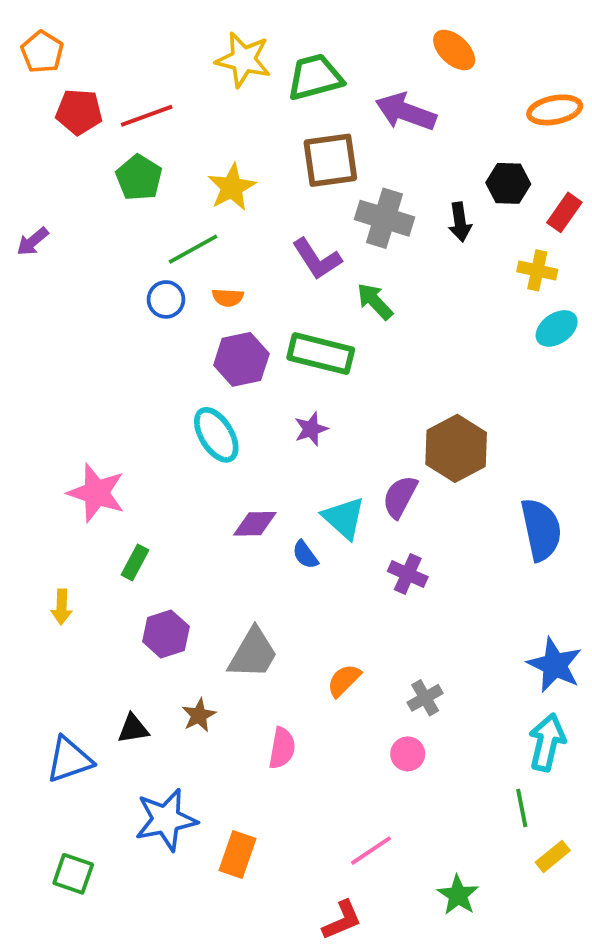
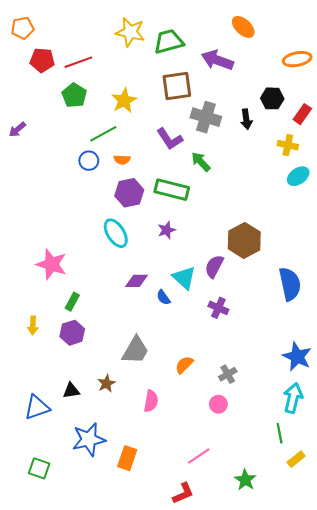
orange pentagon: (42, 52) -> (22, 28), turned 30
purple hexagon: (166, 634) -> (72, 333), moved

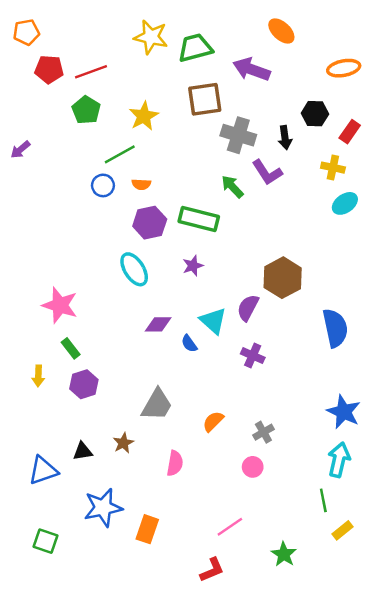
purple L-shape: (170, 139) -> (267, 172), moved
green rectangle: (72, 302) -> (71, 348), moved, turned -66

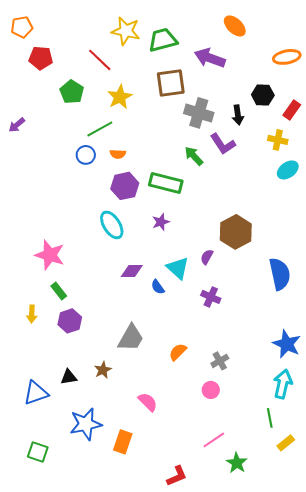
red line: (91, 72) -> (100, 60), moved, turned 64
purple semicircle: (248, 308) -> (207, 257), size x0.7
pink semicircle: (175, 463) -> (148, 402), moved, turned -55
pink line: (230, 527) -> (214, 440), moved

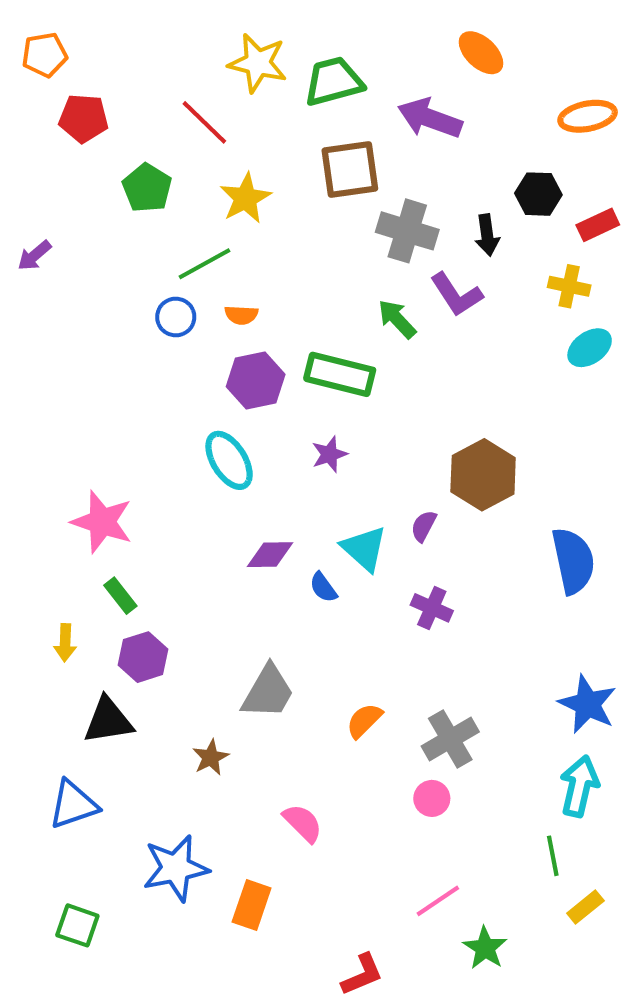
red rectangle: (292, 110) -> (598, 225), turned 30
gray cross: (220, 361) -> (450, 739), size x1.5
black triangle: (69, 377) -> (108, 721), moved, size x1.5

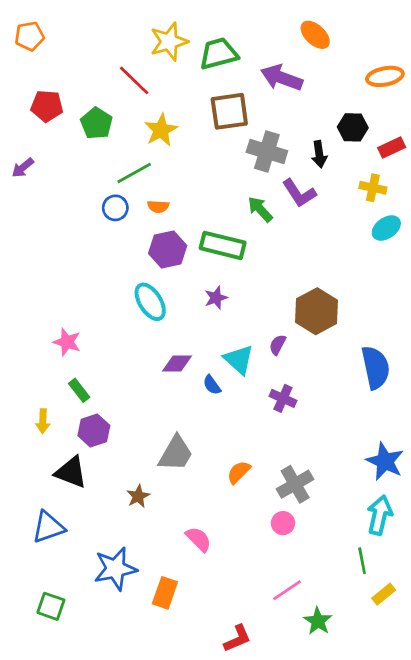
yellow star: (258, 63) -> (169, 42), turned -30
red pentagon: (84, 118) -> (47, 106), moved
pink star: (102, 522) -> (67, 342), size x0.7
black triangle: (108, 721) -> (71, 472), turned 30

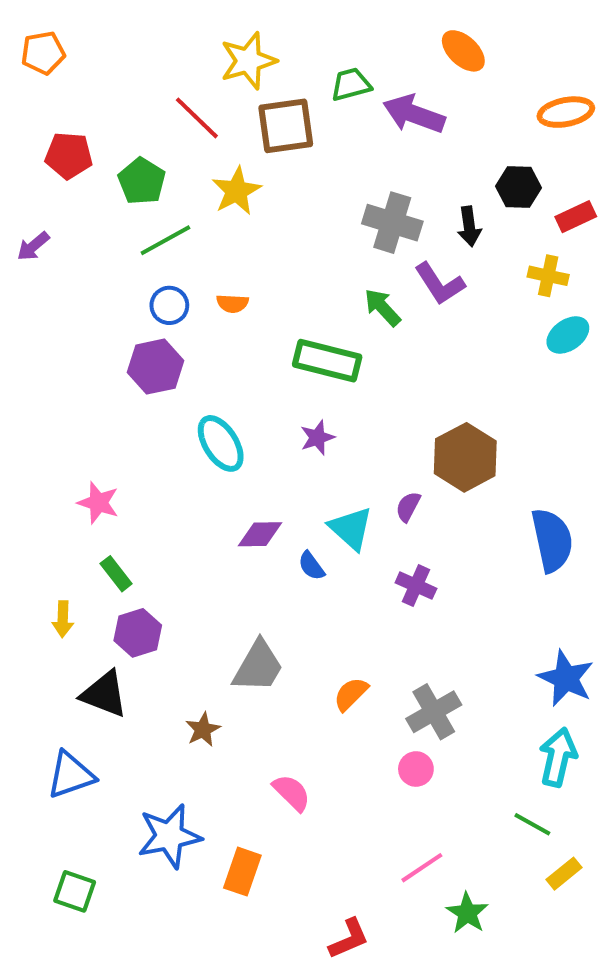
green trapezoid: (219, 54) -> (351, 84), moved, size x0.7
brown square: (229, 111) -> (286, 126), moved
green line: (134, 173) -> (165, 240), moved
purple hexagon: (168, 249) -> (156, 367), moved
green line: (362, 561) -> (532, 824), turned -50

